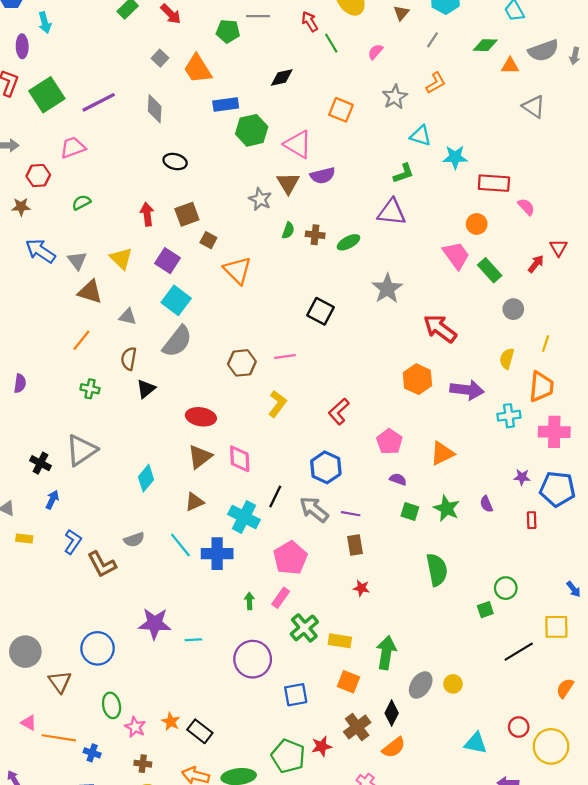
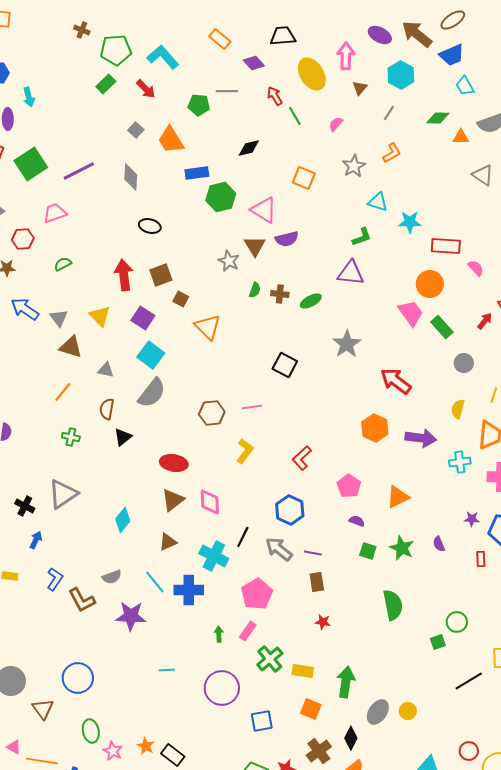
red arrow: (147, 214) -> (124, 275), size x1.4
orange circle: (477, 224) -> (430, 284), size x1.4
purple star: (155, 624) -> (131, 616), moved

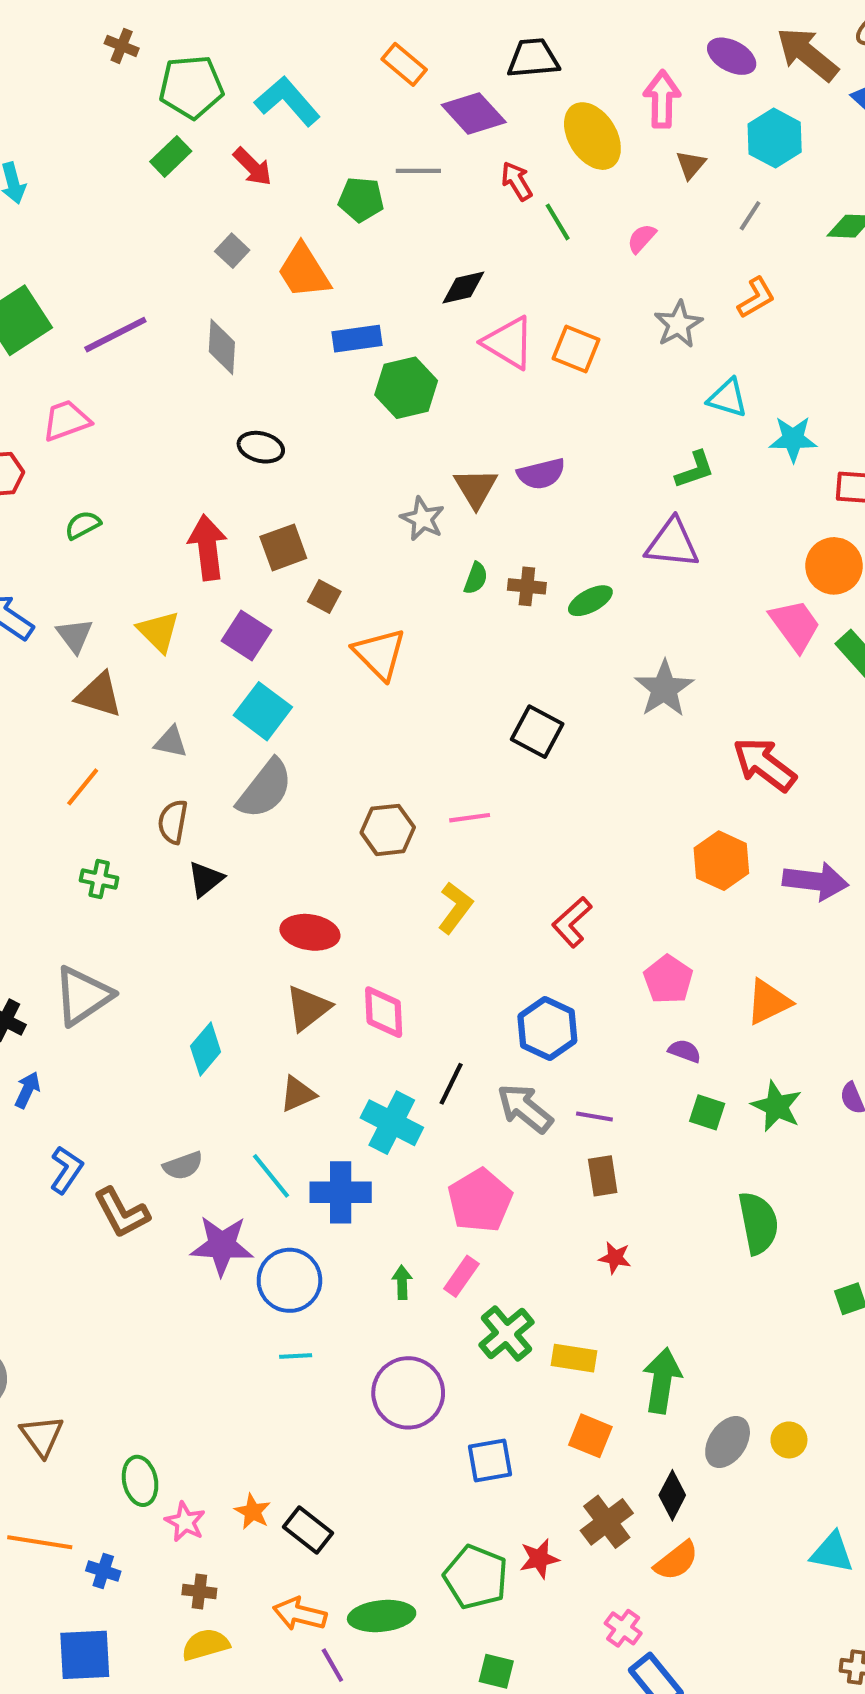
purple diamond: (254, 63) -> (474, 113), size x1.4
pink triangle: (264, 210) -> (509, 343), moved
blue circle: (78, 678) -> (289, 1280), moved

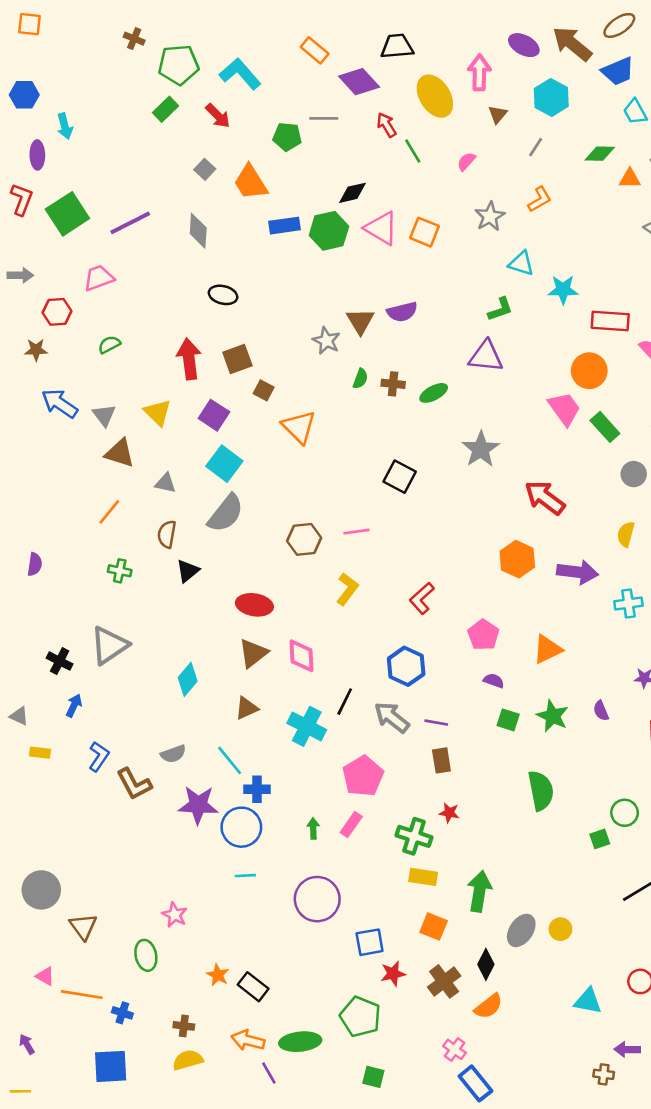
green hexagon: (406, 388) -> (329, 231), moved
blue cross: (341, 1192) -> (257, 789), moved, size x0.7
green cross: (506, 1334) -> (414, 836), moved, turned -32
pink star: (185, 1522) -> (175, 915), moved
red star: (539, 1559) -> (393, 974), moved

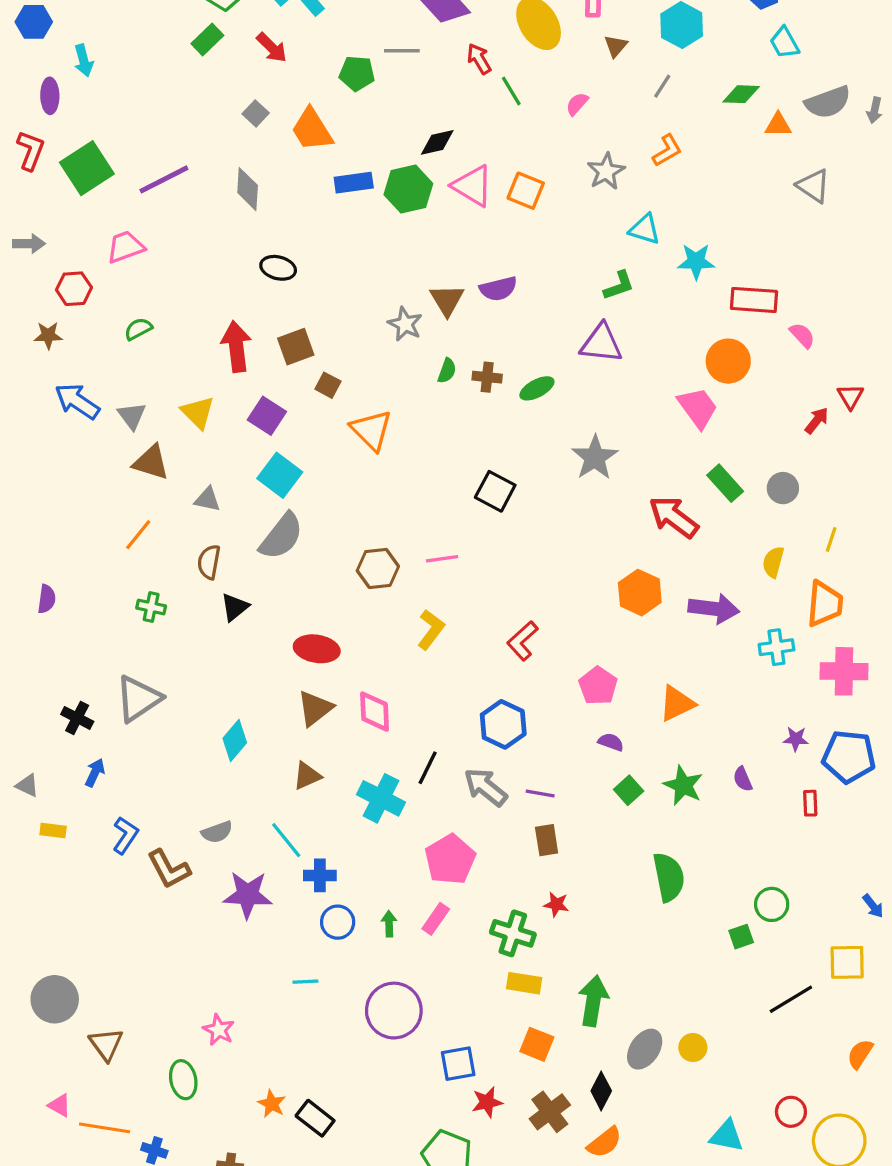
green rectangle: (605, 427) -> (725, 483), moved
green square: (508, 720) -> (629, 790), turned 30
blue circle: (241, 827) -> (338, 922), moved, size x0.7

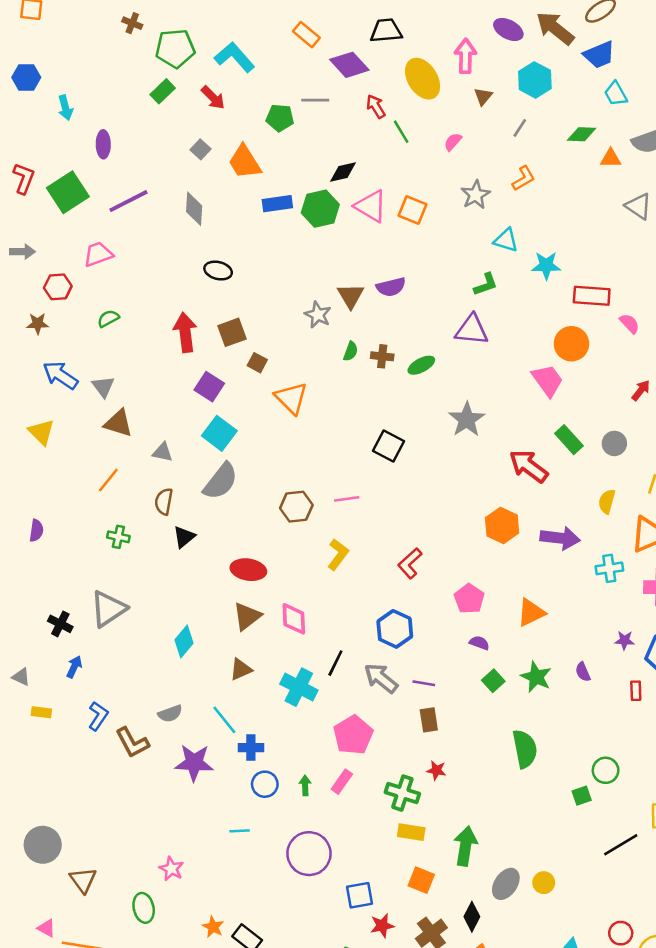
purple ellipse: (50, 96) -> (103, 144), moved
yellow triangle: (198, 412) -> (41, 432), moved

